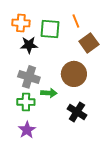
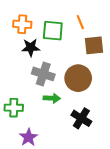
brown square: (89, 43) -> (94, 45), turned 30
gray cross: (29, 77) -> (43, 74), moved
green cross: (26, 102) -> (14, 108), moved

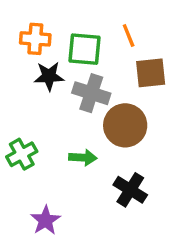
gray cross: (43, 74) -> (91, 93), moved
green cross: (14, 108) -> (22, 154), moved, turned -30

